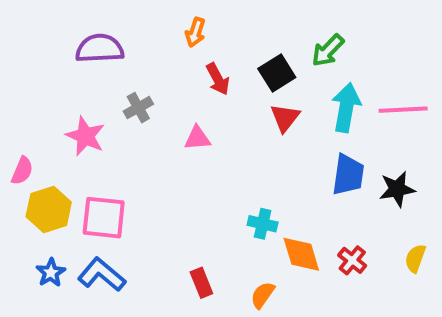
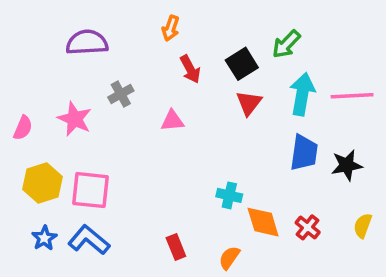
pink semicircle: (22, 171) -> (23, 128), moved

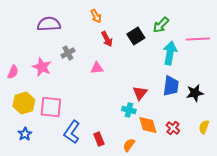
orange arrow: (171, 28) -> (96, 16), turned -48
pink line: (352, 96) -> (198, 39), moved
red triangle: (249, 103) -> (140, 93), moved
blue L-shape: (89, 240) -> (72, 132), moved, turned -95

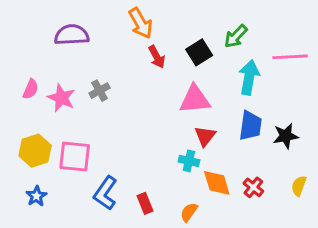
orange arrow: (96, 16) -> (141, 23), size x1.5
gray cross: (68, 53) -> (100, 91), moved
pink triangle: (97, 68) -> (195, 99), moved, size x1.6
pink semicircle: (13, 72) -> (31, 89), moved

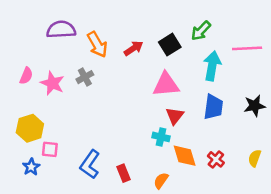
orange arrow: (141, 23) -> (97, 45), moved
red arrow: (157, 57) -> (134, 48), turned -96
black star: (286, 136) -> (255, 106), moved
pink square: (75, 157) -> (50, 149), moved, size x0.6

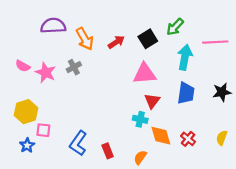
pink semicircle: (26, 76) -> (23, 66), turned 96

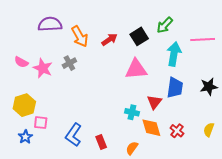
red triangle: (152, 101) -> (154, 102), moved

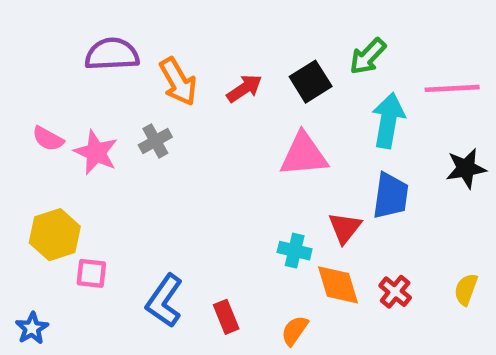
black star: (209, 87) -> (466, 168), moved
blue star: (25, 137) -> (32, 328), moved

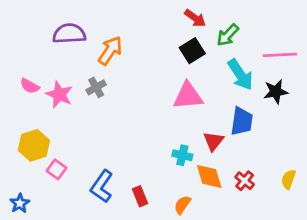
orange arrow: (178, 82) -> (110, 51), turned -116
red arrow: (244, 88) -> (195, 18), moved, turned 70
cyan arrow: (388, 120) -> (240, 75), turned 136
black star: (466, 168) -> (276, 92), moved
pink square: (91, 273) -> (56, 169), turned 30

